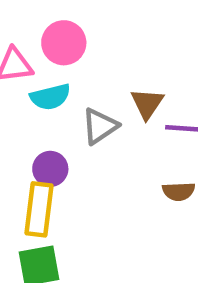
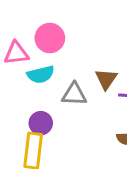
gray triangle: (100, 126) -> (74, 94), turned 36

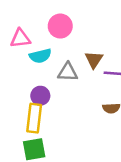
pink circle: (50, 38) -> (60, 26), moved

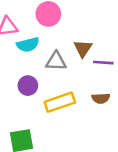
yellow rectangle: (34, 118) -> (60, 102), moved, turned 64

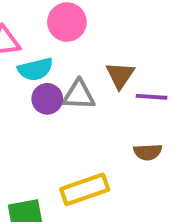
purple circle: (28, 86) -> (47, 99), moved
yellow rectangle: (60, 102) -> (85, 189), moved

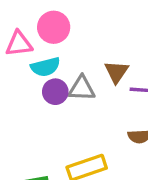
pink circle: (67, 22) -> (54, 27), moved

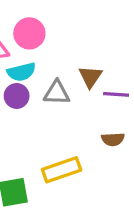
purple circle: (55, 92) -> (17, 96), moved

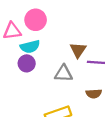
gray triangle: (57, 93) -> (64, 73), moved

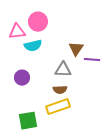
purple circle: (27, 63) -> (22, 78), moved
brown semicircle: (94, 94) -> (60, 90), moved

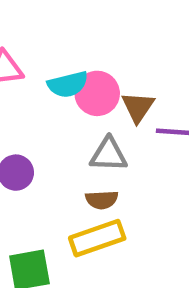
pink circle: (38, 22) -> (97, 93), moved
cyan semicircle: (33, 46) -> (68, 84), moved

